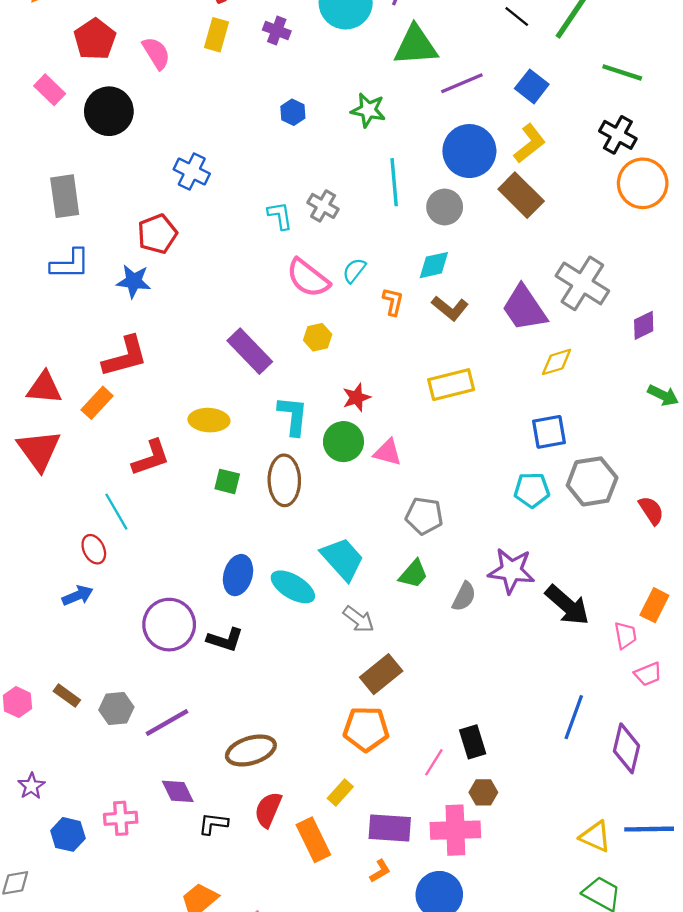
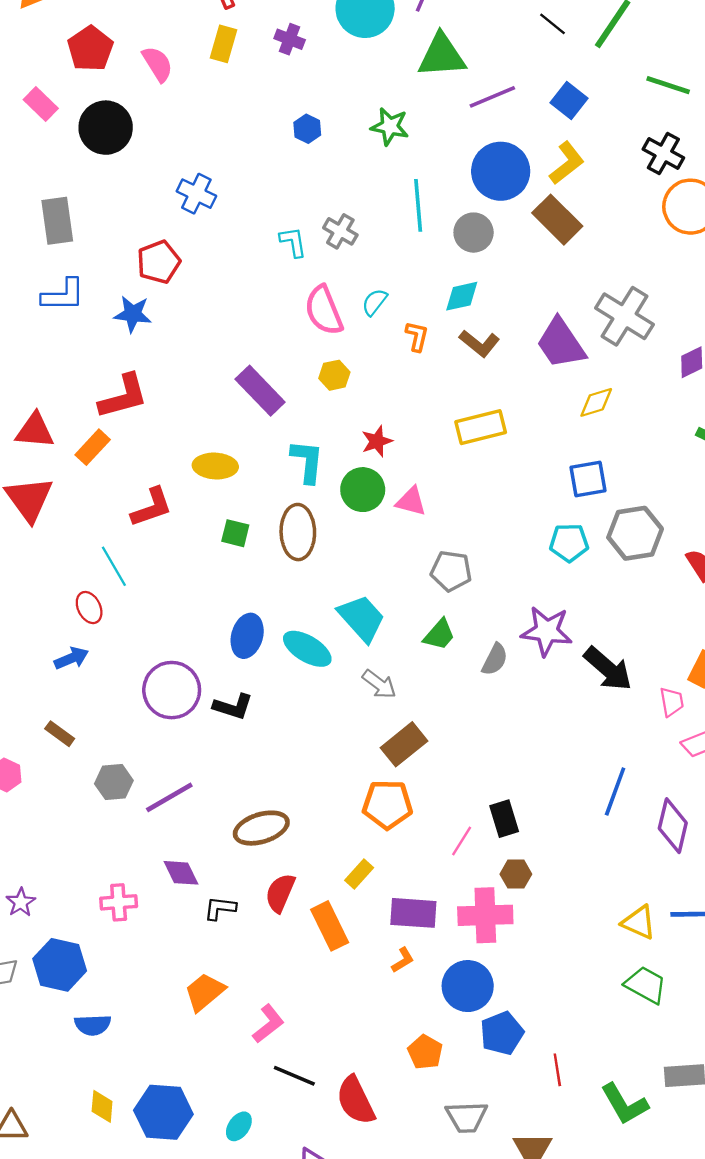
pink semicircle: (308, 278) -> (324, 310), turned 30
brown rectangle: (67, 696) -> (60, 734), moved
purple star: (31, 786) -> (21, 902), moved
blue hexagon: (68, 834) -> (60, 965), moved, size x1.4

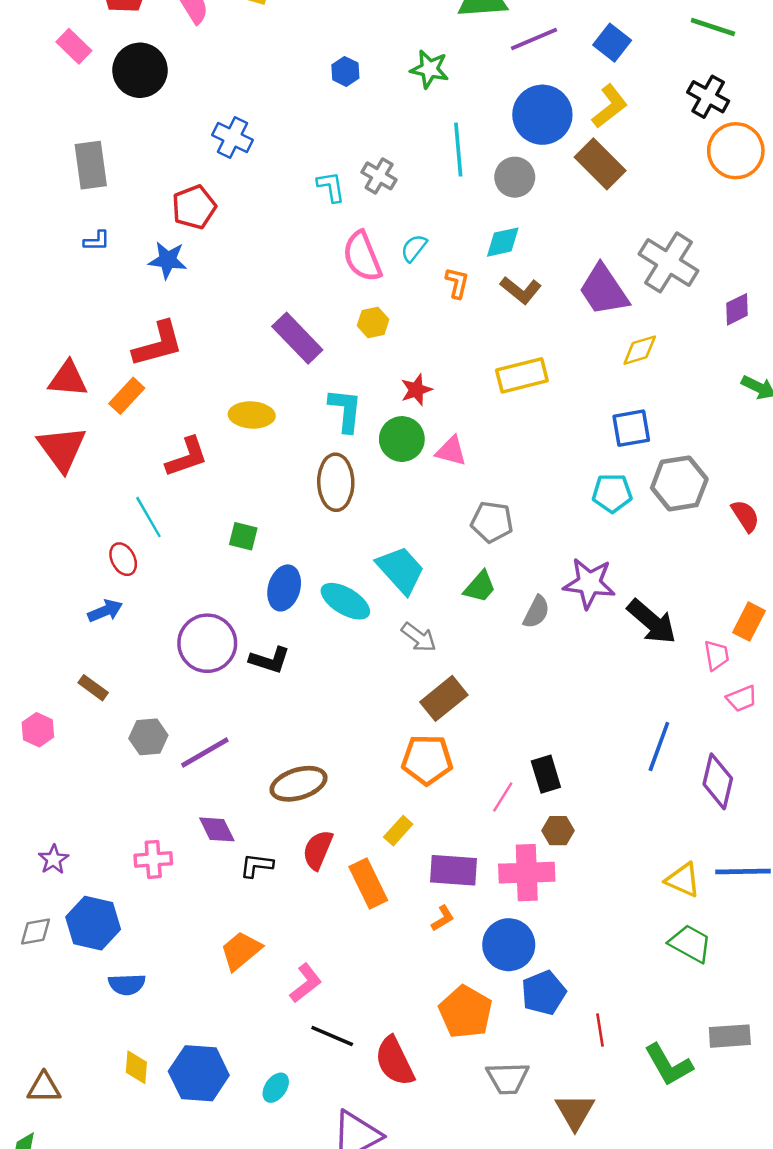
blue L-shape: (63, 295) -> (97, 241), size x0.6
green square: (235, 533) -> (243, 536), moved
orange pentagon: (425, 1052) -> (466, 1012), size x1.5

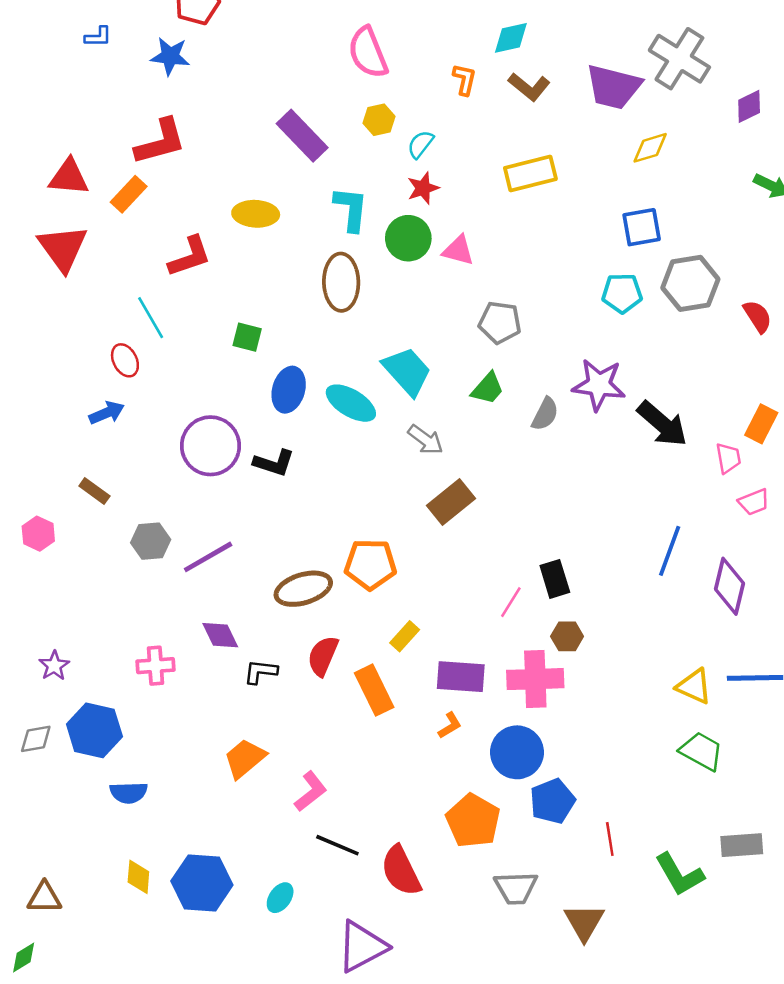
cyan semicircle: (414, 248) -> (421, 144), moved
purple trapezoid: (604, 290) -> (613, 87), turned -42
orange pentagon: (427, 760) -> (370, 564), moved

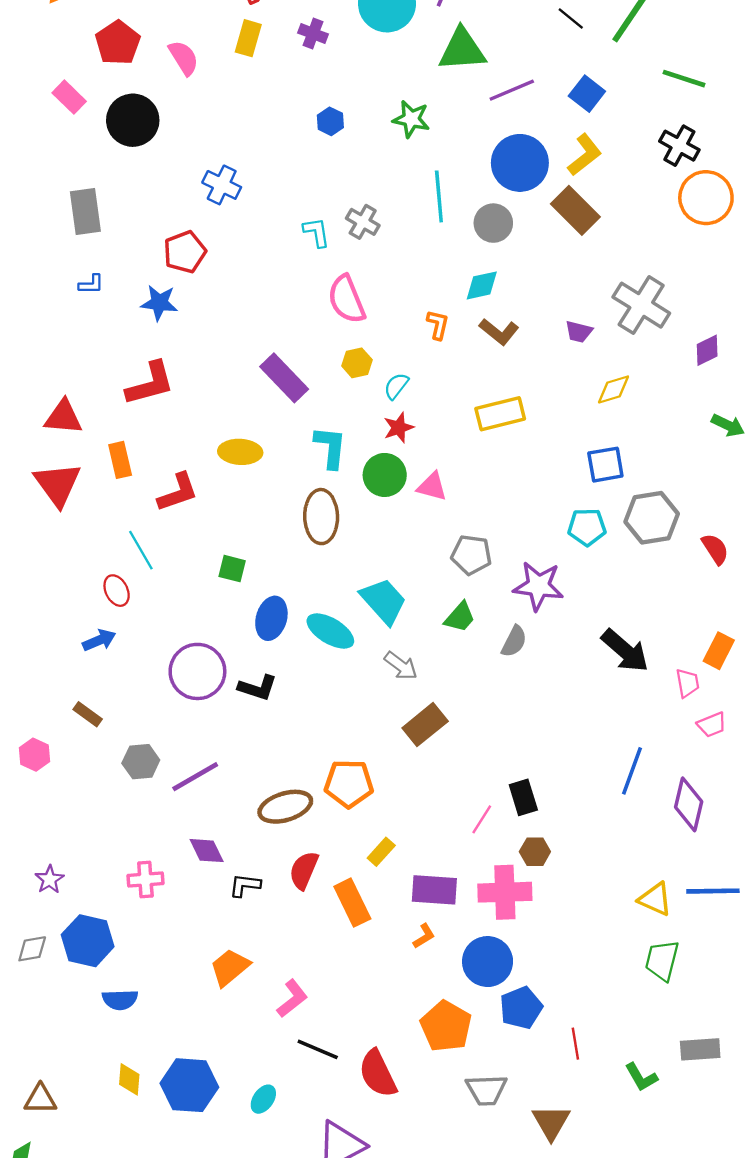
purple trapezoid: (613, 87) -> (579, 332), size x0.5
orange rectangle: (129, 194) -> (120, 460), moved, turned -56
purple star: (599, 385) -> (538, 586), moved
green trapezoid: (701, 751) -> (662, 960), turned -105
green L-shape: (679, 874) -> (641, 1077), size x0.7

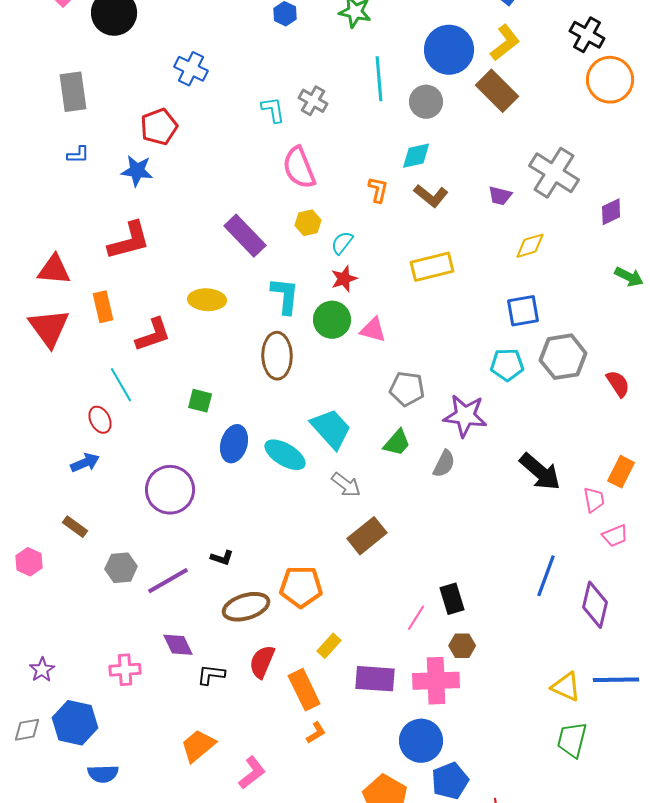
black L-shape: (258, 688) -> (222, 558), moved, size x0.7
orange L-shape: (424, 936) -> (316, 733), moved

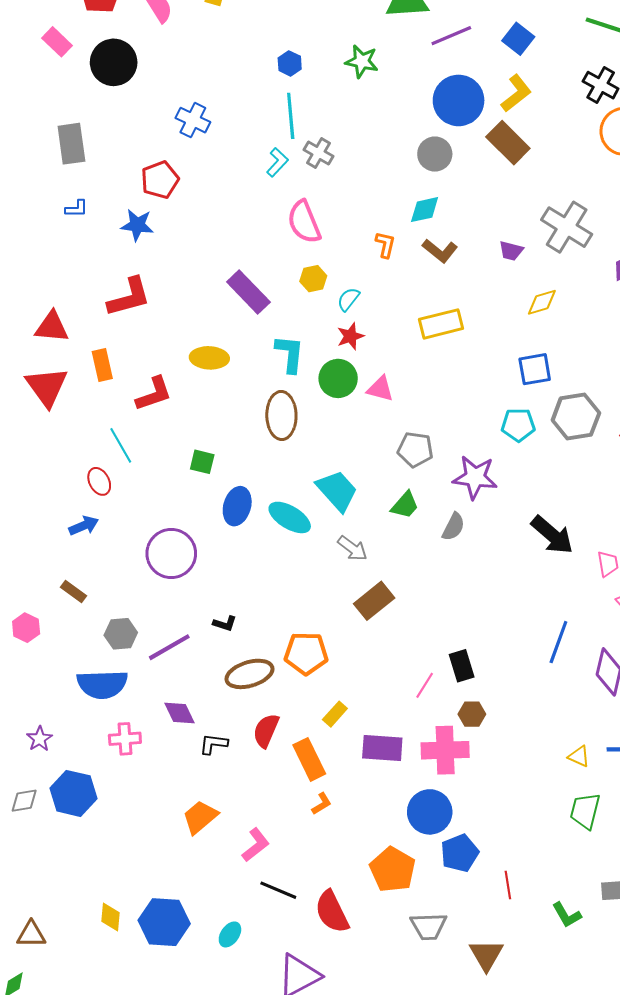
cyan line: (379, 79) -> (291, 116), moved
cyan L-shape: (273, 110) -> (277, 162), turned 52
yellow triangle: (566, 687) -> (579, 756), size x0.7
blue semicircle: (103, 774) -> (102, 684), moved, size x1.6

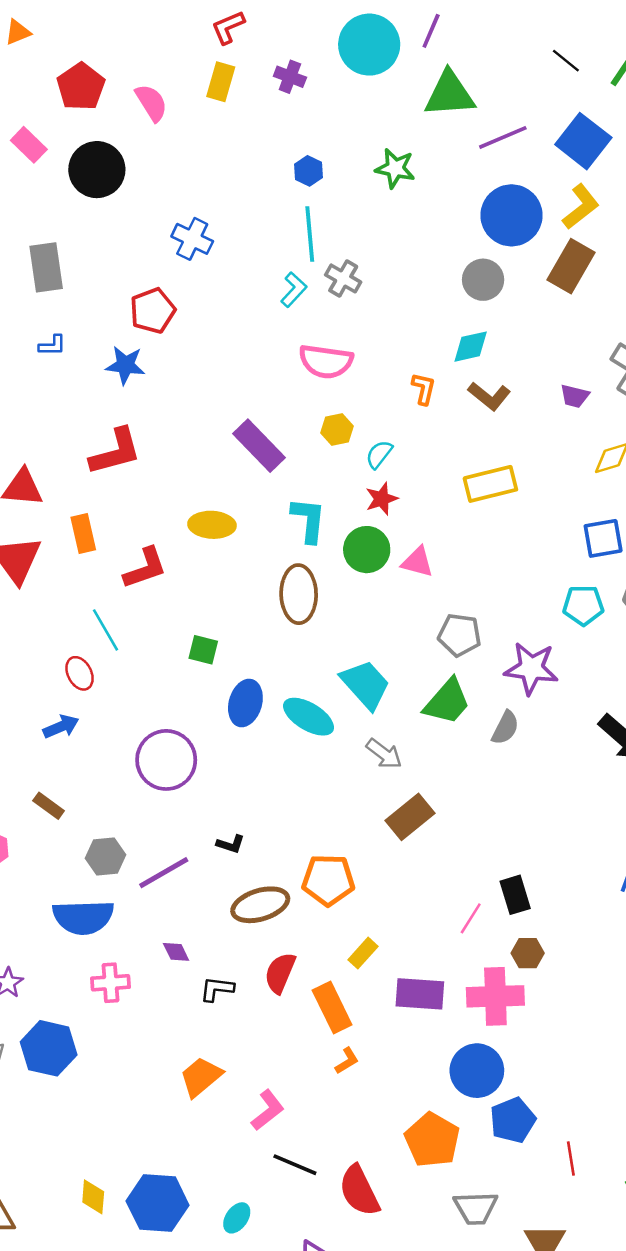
blue square: (518, 39) -> (583, 141), size x1.4
brown rectangle: (508, 143) -> (571, 266), turned 75
pink semicircle: (304, 222) -> (326, 361), turned -60
green trapezoid: (405, 505) -> (447, 702), size x1.4
purple diamond: (179, 713) -> (176, 952), size x0.7

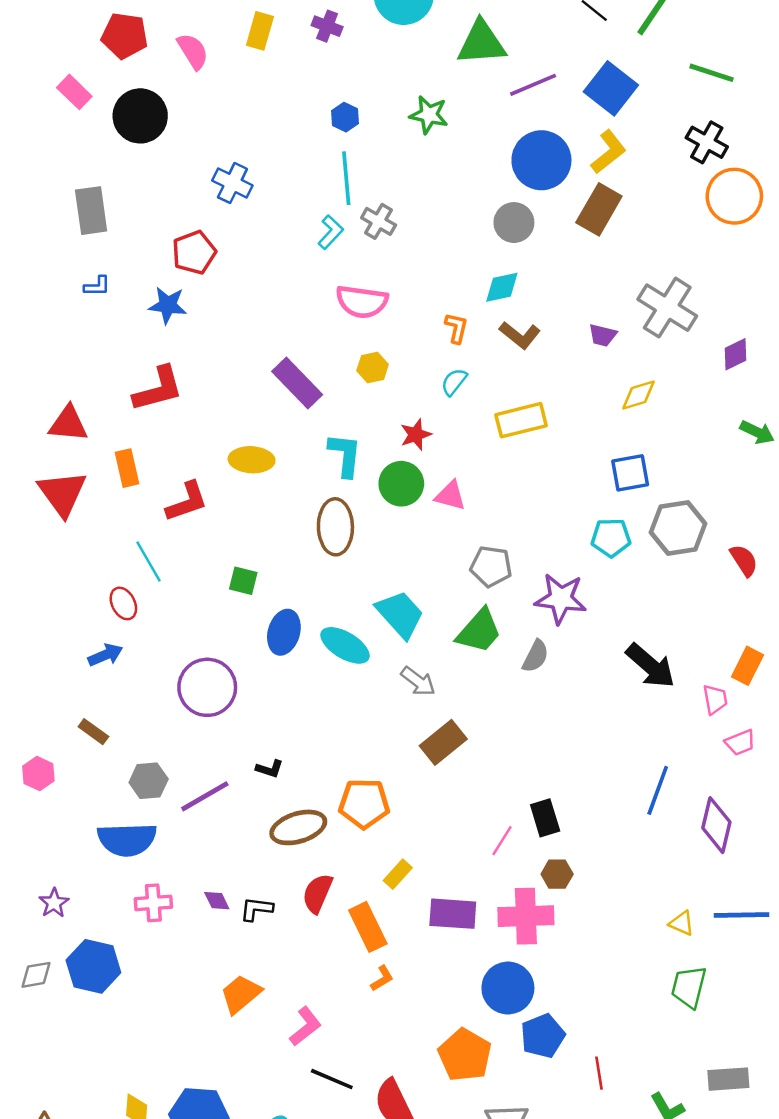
red pentagon: (81, 87) -> (125, 36), turned -30
cyan semicircle: (379, 454) -> (454, 382), moved
purple diamond: (176, 952) -> (217, 901), moved

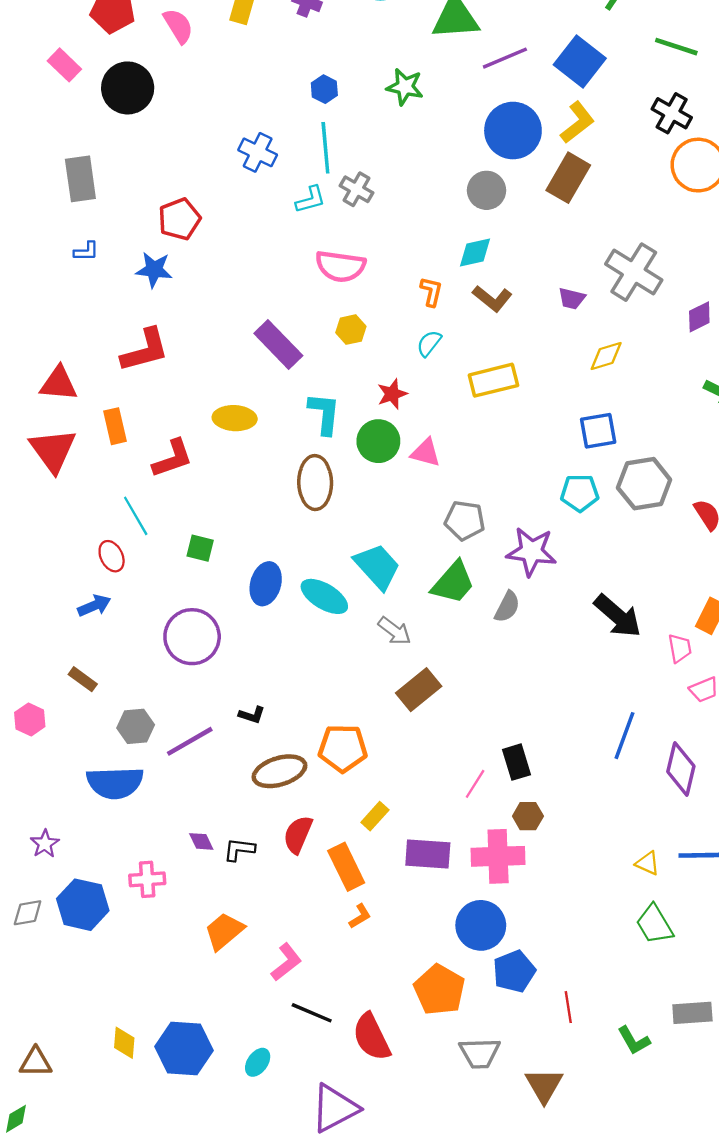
blue cross: (232, 183) -> (258, 152), moved
cyan L-shape: (331, 232) -> (311, 200), turned 32
green square: (243, 581) -> (200, 548), moved
pink cross: (153, 903) -> (147, 879), moved
green trapezoid: (689, 987) -> (654, 924), turned -45

